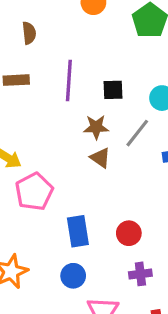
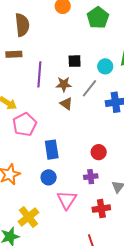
brown semicircle: (29, 33) -> (22, 25), size x1.6
purple line: (69, 80) -> (39, 74), moved
red circle: (129, 233) -> (99, 152), moved

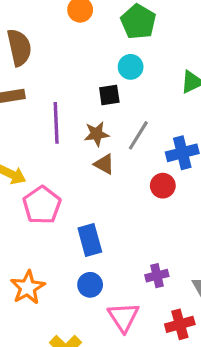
cyan circle: (105, 66) -> (131, 67), moved
red circle: (99, 152) -> (163, 186), moved

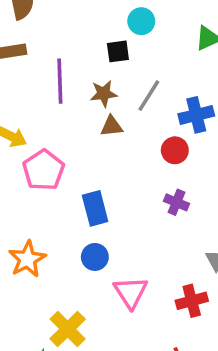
brown triangle: (104, 164) -> (112, 126), turned -35
purple cross: (157, 276) -> (176, 202), moved, turned 35

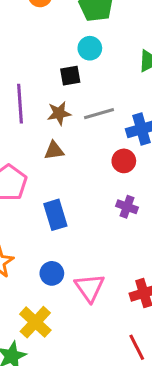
gray line: (149, 96) -> (99, 114), turned 44
brown triangle: (112, 126) -> (54, 150), moved
blue circle: (95, 257) -> (52, 273), moved

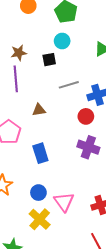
brown star: (59, 113) -> (19, 53), moved
purple cross: (127, 207) -> (88, 147), size x1.5
yellow cross: (35, 322) -> (40, 219), moved

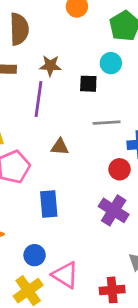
pink triangle: (64, 202) -> (65, 275), turned -35

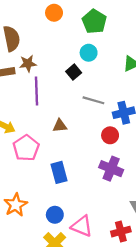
brown star: (50, 66) -> (28, 64), moved
black square: (88, 84) -> (74, 72), turned -32
gray line: (107, 123) -> (93, 100), turned 30

